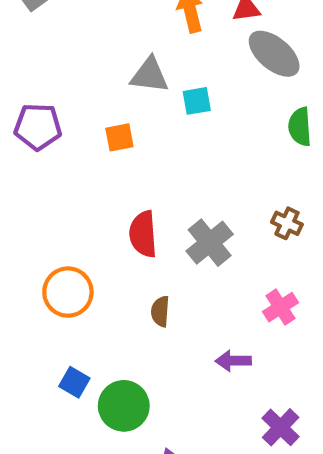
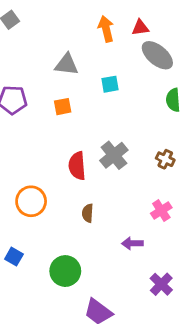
gray triangle: (150, 75) -> (67, 64), moved
gray cross: (210, 243) -> (114, 155), moved
blue square: (74, 382) -> (14, 257), moved

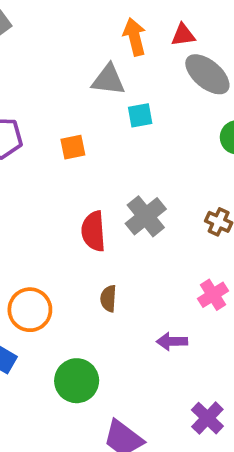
gray triangle: (67, 64) -> (108, 80), moved
orange circle: (31, 201) -> (30, 310), moved
purple cross: (161, 284) -> (207, 418), moved

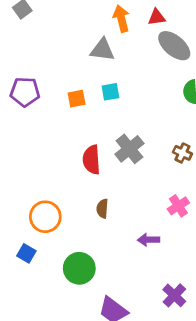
cyan square: (140, 115) -> (110, 92), moved

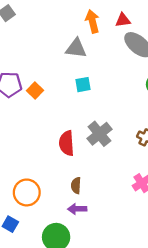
orange square: (77, 99) -> (35, 90), moved, turned -35
purple arrow: (148, 240) -> (77, 209), moved

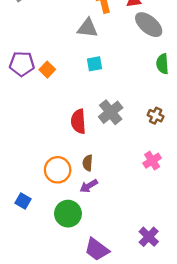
orange circle: (27, 192) -> (58, 170), moved
purple arrow: (77, 209) -> (89, 186), turned -30

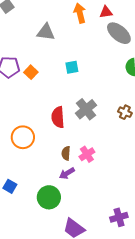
gray triangle: (88, 28) -> (46, 32), moved
pink cross: (152, 161) -> (87, 154), moved
orange circle: (58, 170) -> (23, 137), moved
purple cross: (149, 237) -> (119, 217), turned 30

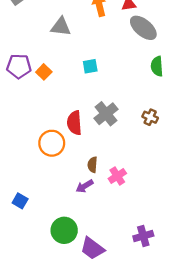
orange circle: (23, 137) -> (52, 143), moved
brown semicircle: (66, 153) -> (92, 165), moved
pink cross: (87, 154) -> (117, 176), moved
green circle: (49, 197) -> (64, 230), moved

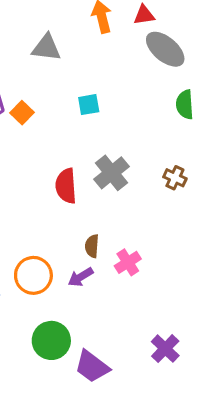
orange circle: (52, 143) -> (33, 275), moved
purple cross: (143, 236) -> (165, 349), turned -30

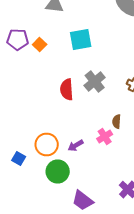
cyan square: (89, 105) -> (81, 40), size x1.6
brown semicircle: (92, 246) -> (117, 122), moved
green circle: (51, 340) -> (58, 172), moved

